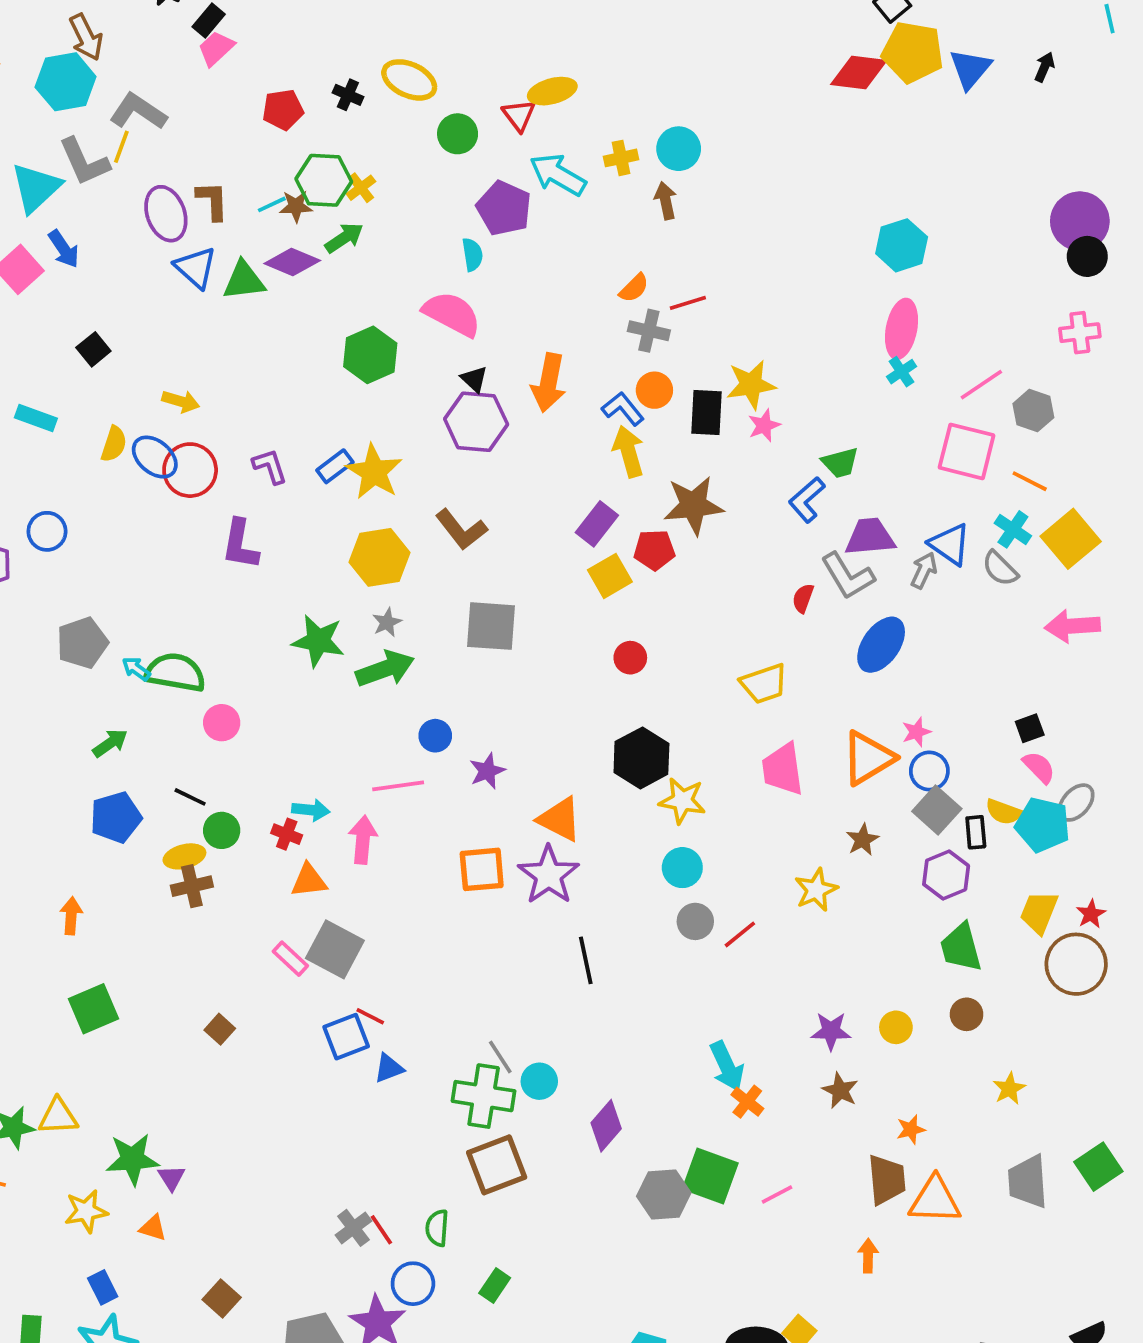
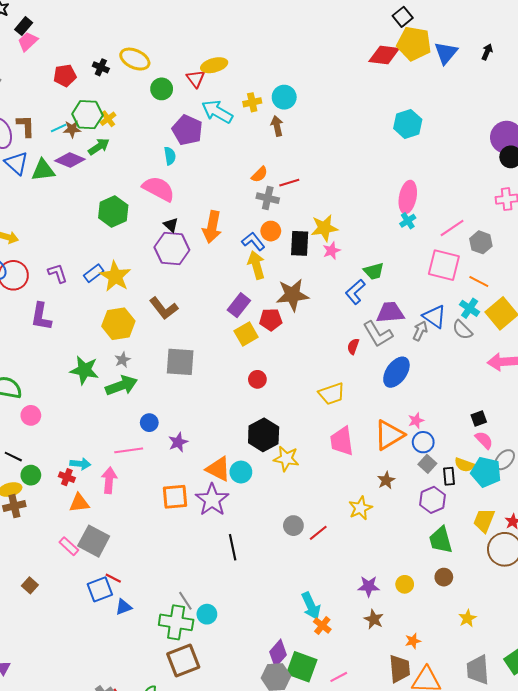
cyan hexagon: (902, 245) -> (408, 124), moved
gray square: (937, 810) -> (427, 464), size x0.7
cyan circle: (682, 868) -> (241, 472), moved
purple diamond: (606, 1126) -> (278, 653), moved

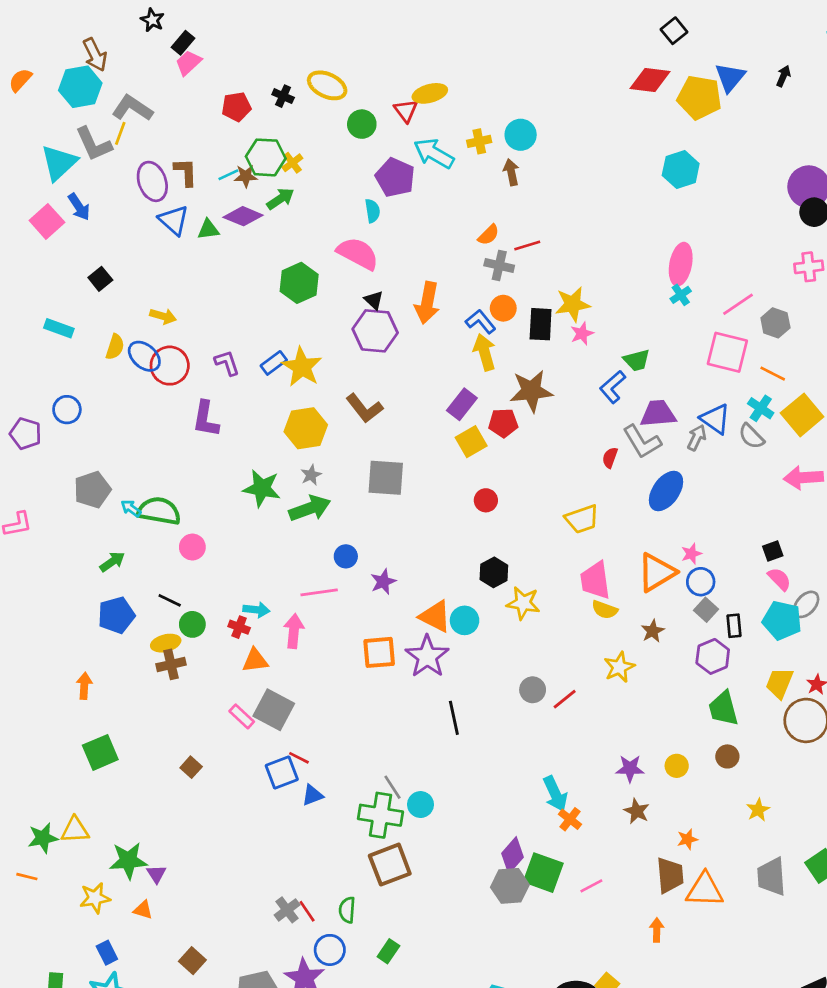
yellow pentagon: (414, 44) -> (699, 97), moved
green triangle: (43, 170) -> (208, 229), size x0.7
black hexagon: (264, 435) -> (494, 572), size x0.7
yellow semicircle: (464, 465) -> (605, 610), moved

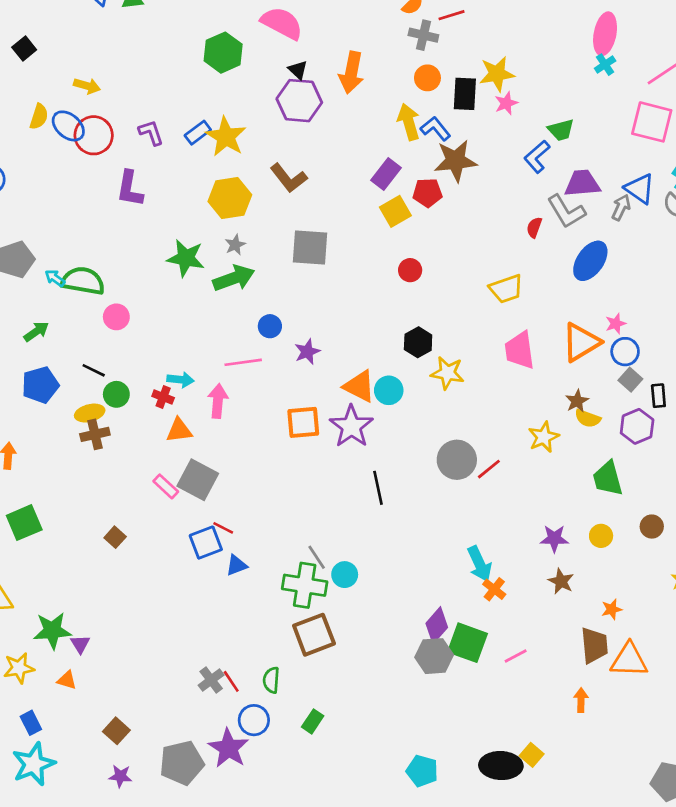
blue L-shape: (481, 322) -> (435, 129), moved
yellow semicircle: (605, 610) -> (588, 418), moved
gray circle: (533, 690) -> (457, 460), size x1.5
green trapezoid: (723, 708) -> (608, 478), moved

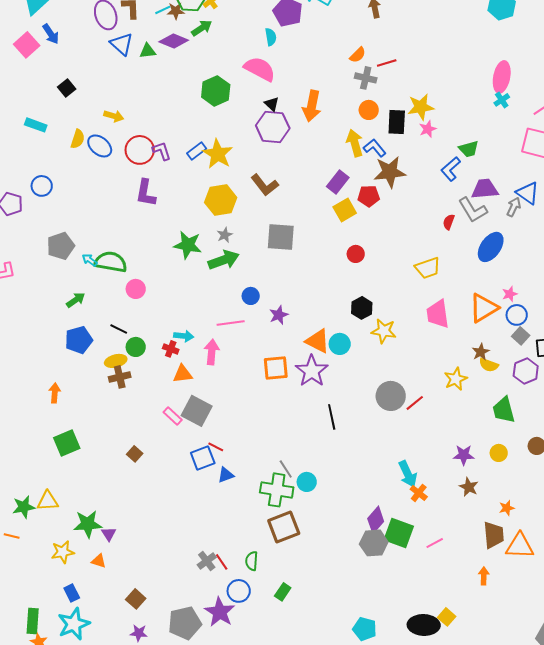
red circle: (94, 135) -> (140, 150), moved

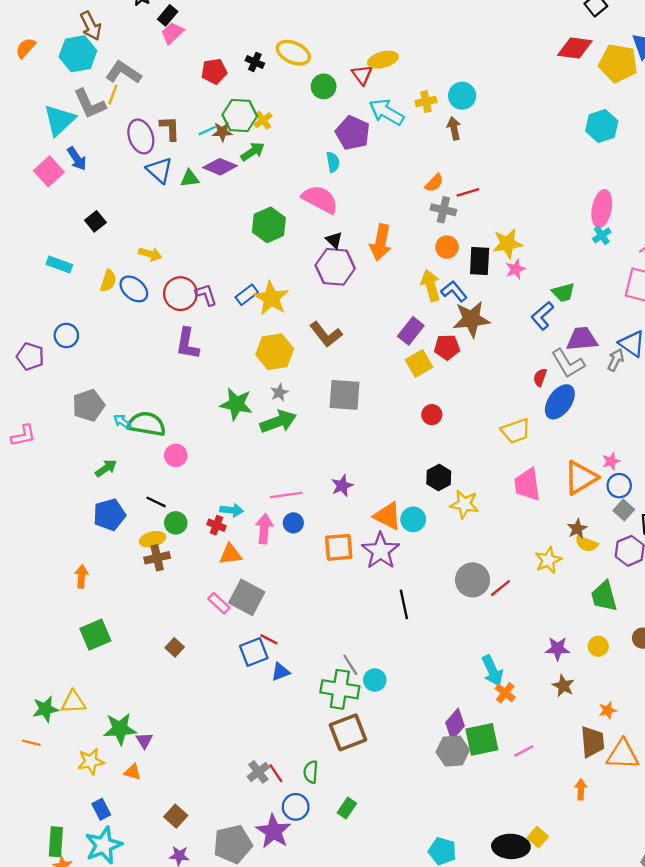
blue ellipse: (491, 247) -> (560, 402), moved
blue circle: (251, 296) -> (293, 523), moved
green square: (399, 533) -> (482, 739), turned -32

